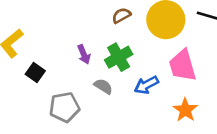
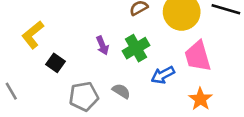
gray semicircle: (103, 86) -> (121, 91), moved

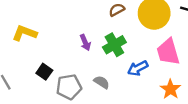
yellow L-shape: (33, 35) -> (25, 33), turned 60
black square: (56, 63) -> (44, 72), moved

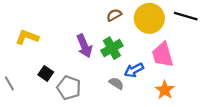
purple arrow: (85, 42) -> (84, 46), size x1.5
gray semicircle: (102, 82) -> (116, 83), moved
gray pentagon: (69, 87) -> (69, 88), turned 30

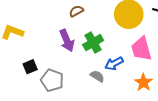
brown semicircle: (114, 15) -> (76, 11), moved
black square: (46, 73) -> (30, 67), turned 32

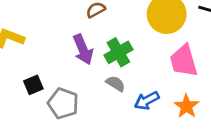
blue arrow: (114, 64) -> (147, 101), moved
gray semicircle: (97, 76) -> (116, 84), moved

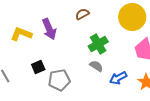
purple arrow: (83, 49) -> (49, 29), moved
gray pentagon: (63, 103) -> (59, 80), turned -30

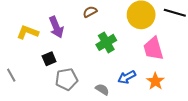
gray semicircle: (96, 66) -> (102, 89), moved
black square: (38, 67) -> (49, 59), moved

